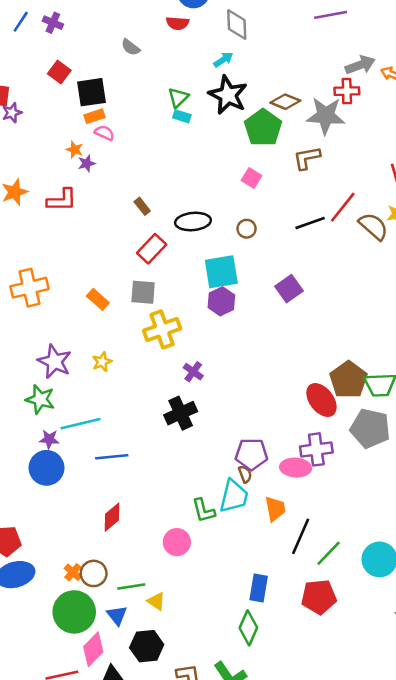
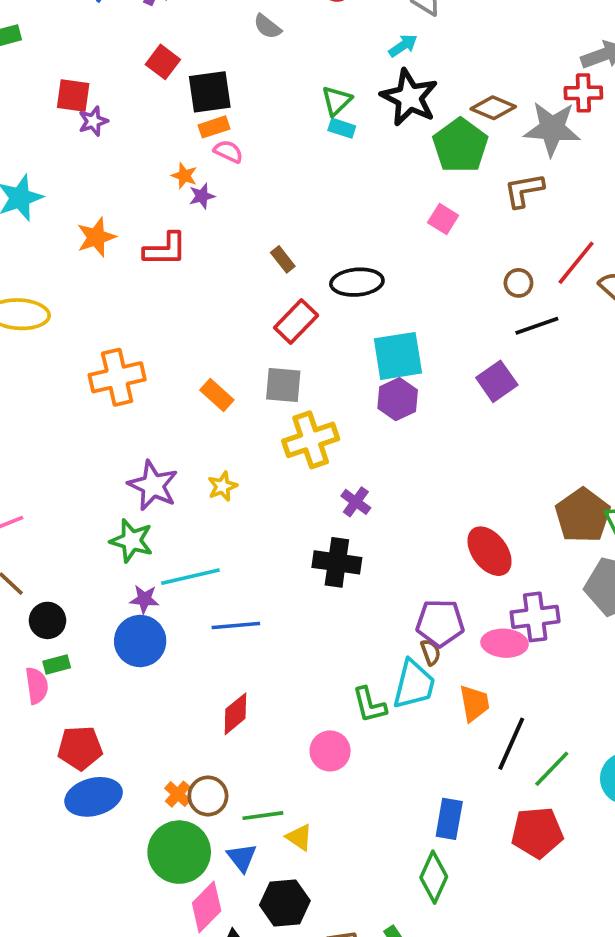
black line: (310, 223) -> (537, 326), moved
brown circle: (247, 229) -> (518, 283), moved
red ellipse: (321, 400) -> (489, 551), moved
black cross: (181, 413) -> (337, 562), turned 32

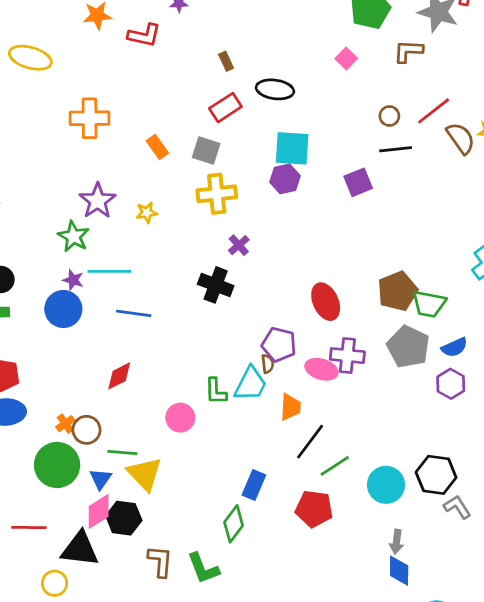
yellow triangle: (299, 837) -> (145, 474), size x1.8
pink diamond: (207, 907) -> (99, 511), moved

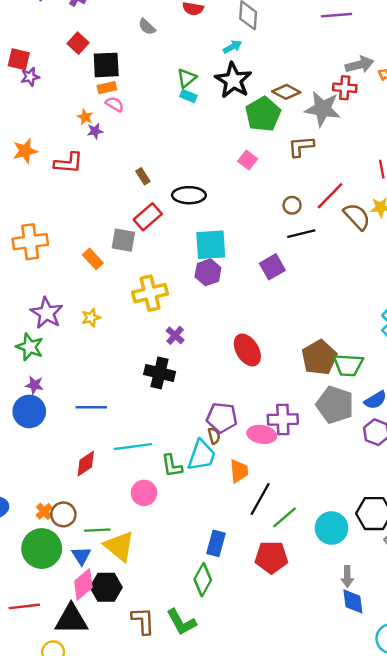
gray square: (206, 151) -> (123, 240), moved
cyan line: (109, 271) -> (133, 447), moved
red ellipse: (326, 302) -> (247, 350), moved

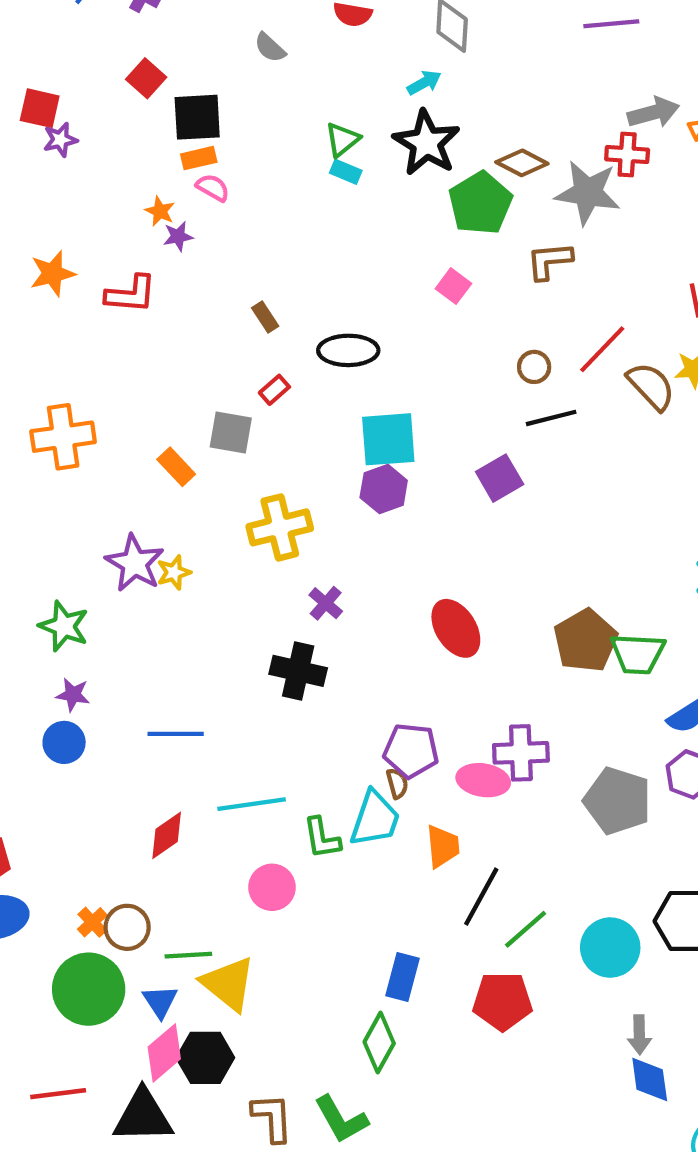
red rectangle: (148, 217) -> (274, 390), size x0.6
purple star: (47, 313) -> (135, 563), moved
gray pentagon: (335, 405) -> (617, 801), moved
blue circle: (29, 411) -> (64, 742), size x0.7

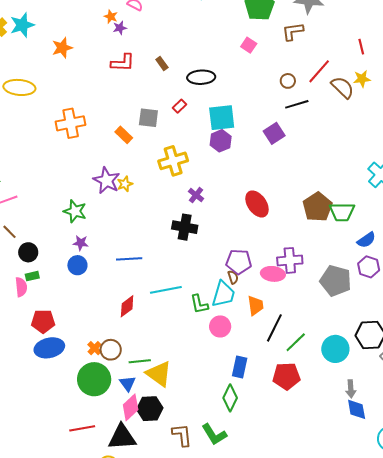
red L-shape: (131, 294) -> (123, 63), moved
red rectangle: (274, 390) -> (180, 106), moved
pink circle: (272, 887) -> (220, 326), moved

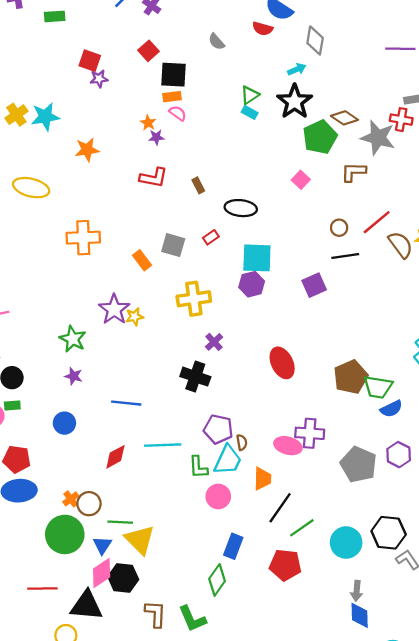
blue semicircle: (366, 240) -> (391, 409), moved
purple pentagon: (239, 262) -> (218, 429), moved
blue circle: (77, 265) -> (64, 423), moved

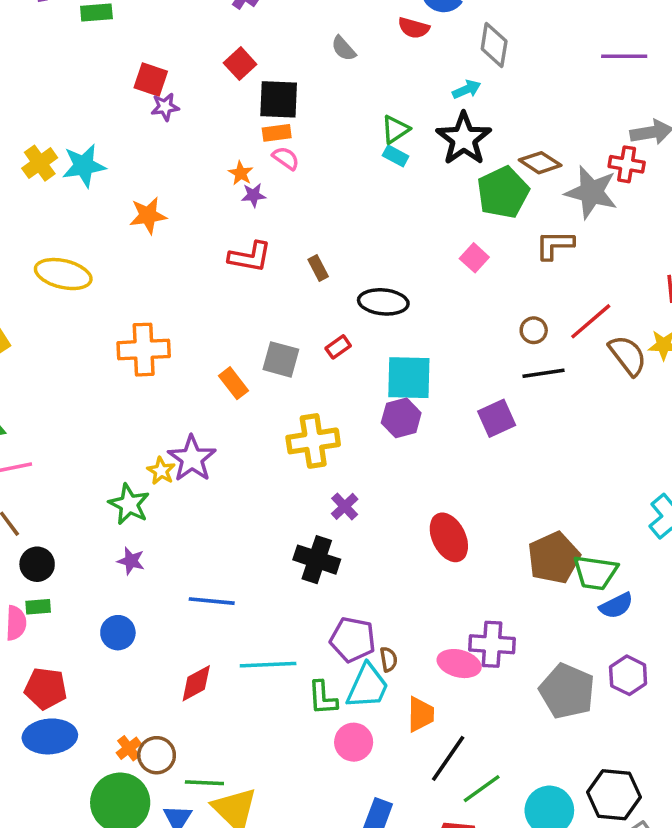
yellow star: (135, 317) -> (161, 471), moved, turned -30

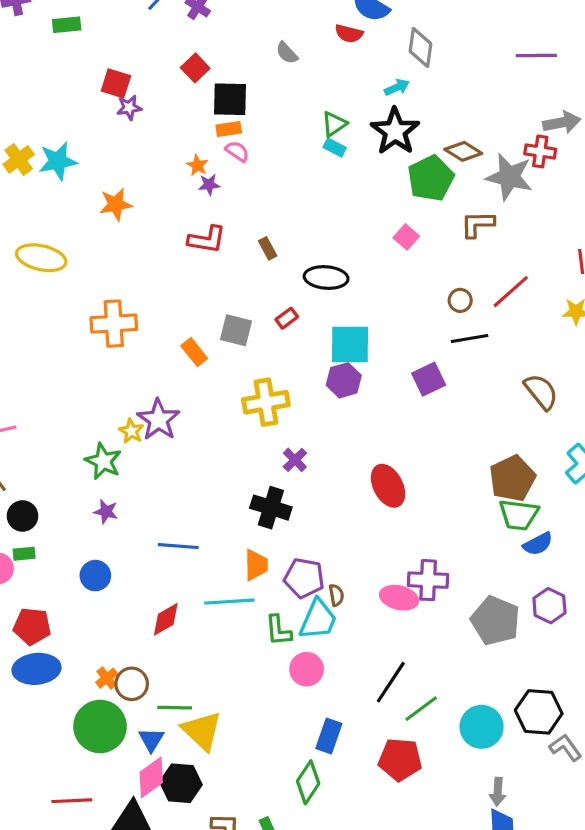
brown semicircle: (628, 355) -> (541, 392), moved
brown pentagon: (554, 558) -> (512, 478), moved
orange trapezoid: (421, 714) -> (256, 565), moved

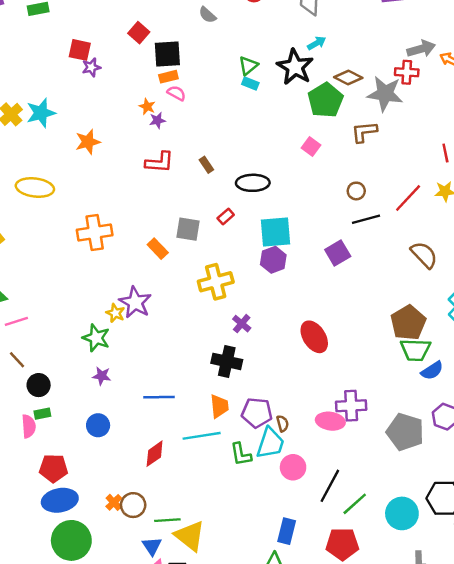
cyan arrow: (397, 87) -> (317, 43), moved
red line: (511, 292) -> (408, 198), moved
pink circle: (307, 669) -> (293, 467), moved
green circle: (100, 726) -> (71, 540), moved

